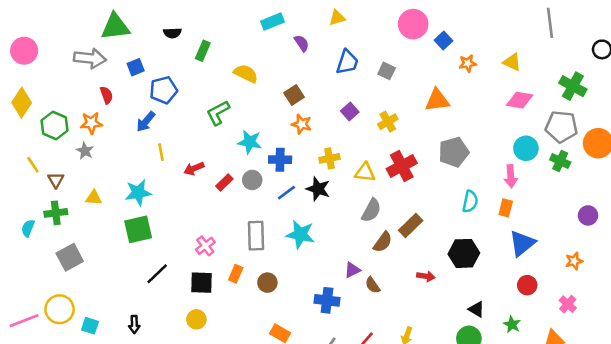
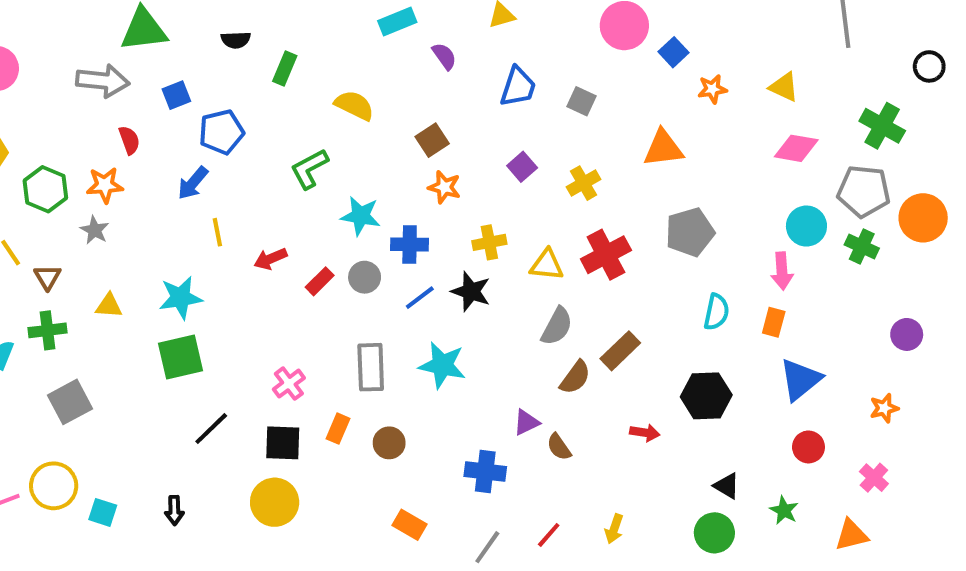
yellow circle: (196, 319) -> (275, 502), size x1.5

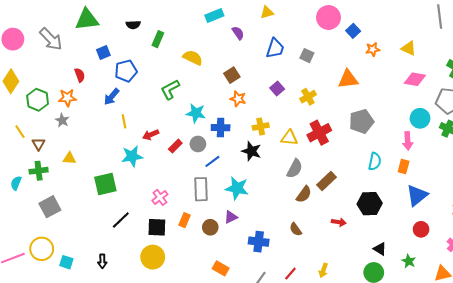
gray arrow: (103, 81) -> (51, 39), moved, turned 40
cyan star: (180, 298) -> (132, 156), moved
blue line: (420, 298) -> (212, 161), moved
purple triangle: (526, 422) -> (231, 217), moved

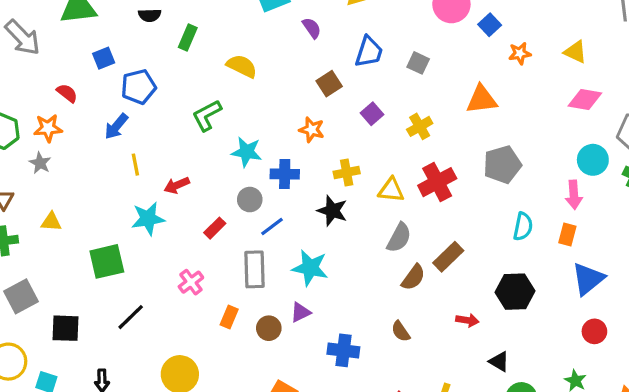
red semicircle: (80, 75) -> (67, 93), turned -32
brown square: (232, 75) -> (329, 84), moved
red rectangle: (175, 146) -> (215, 228), moved
black square: (157, 227) -> (65, 328), moved
black triangle: (380, 249) -> (499, 362), moved

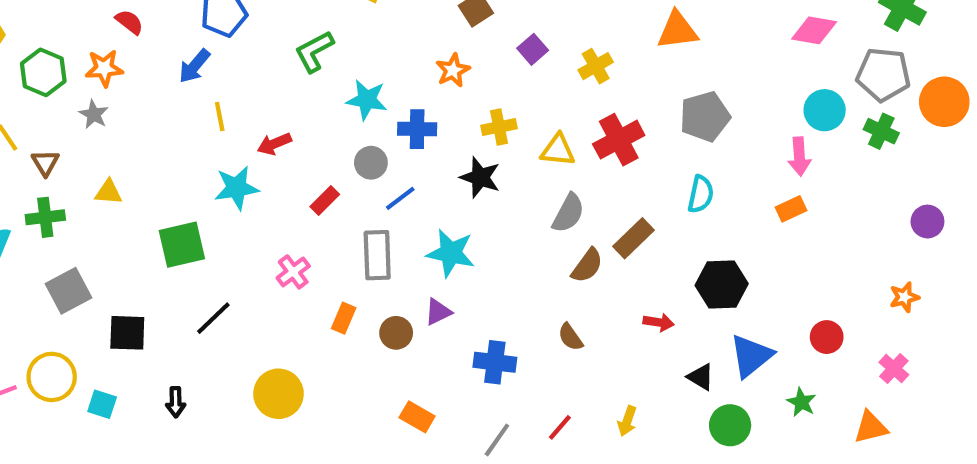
orange star: (312, 130) -> (453, 70), turned 30
cyan semicircle: (523, 227) -> (701, 194), moved
orange rectangle: (567, 234) -> (791, 209), turned 50
blue triangle: (588, 279) -> (751, 356), moved

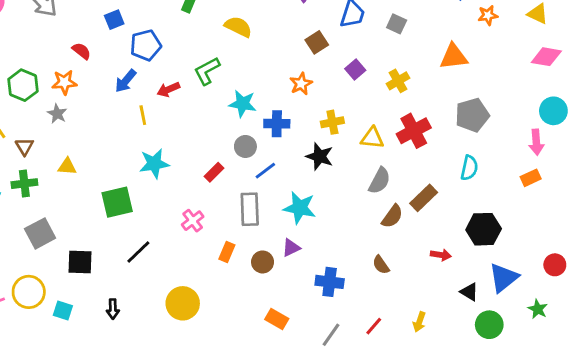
red arrow: (274, 144) -> (168, 89), moved

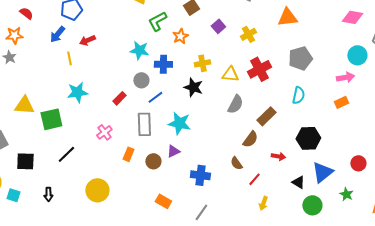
green L-shape: (207, 71) -> (157, 21), moved
pink arrow: (536, 142) -> (345, 77), turned -96
yellow triangle: (67, 166) -> (24, 105), moved, size x1.5
brown semicircle: (392, 216) -> (250, 139), moved
red line: (374, 326) -> (254, 179), moved

